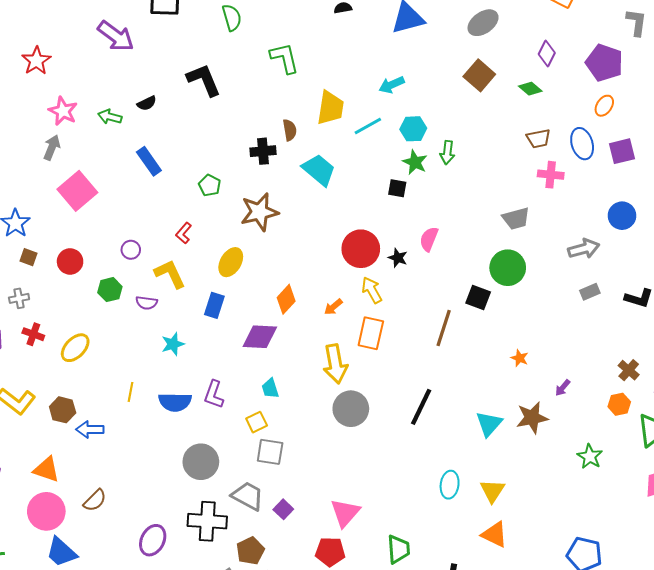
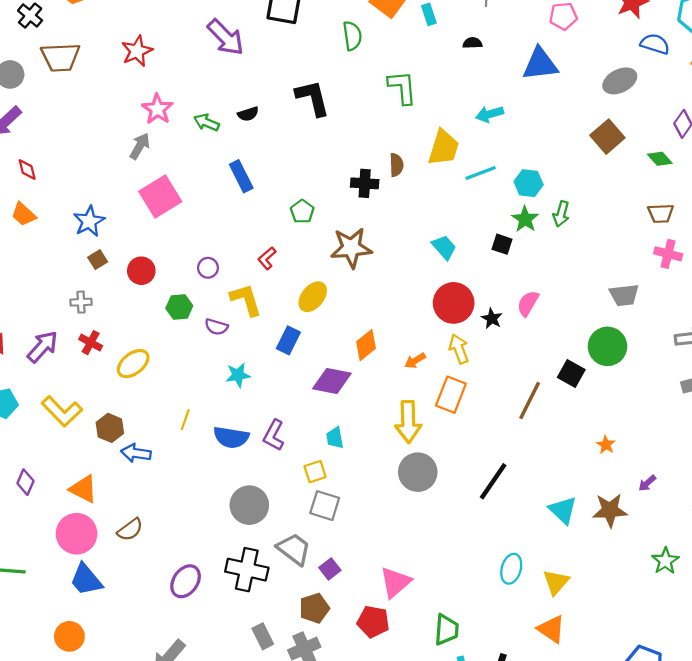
cyan arrow: (392, 85) -> (490, 114), moved
cyan trapezoid: (319, 170) -> (444, 247), moved, size x0.7
brown square: (29, 257) -> (98, 260), turned 30
cyan triangle: (489, 424) -> (563, 510), turned -36
brown pentagon: (250, 551) -> (314, 608), moved

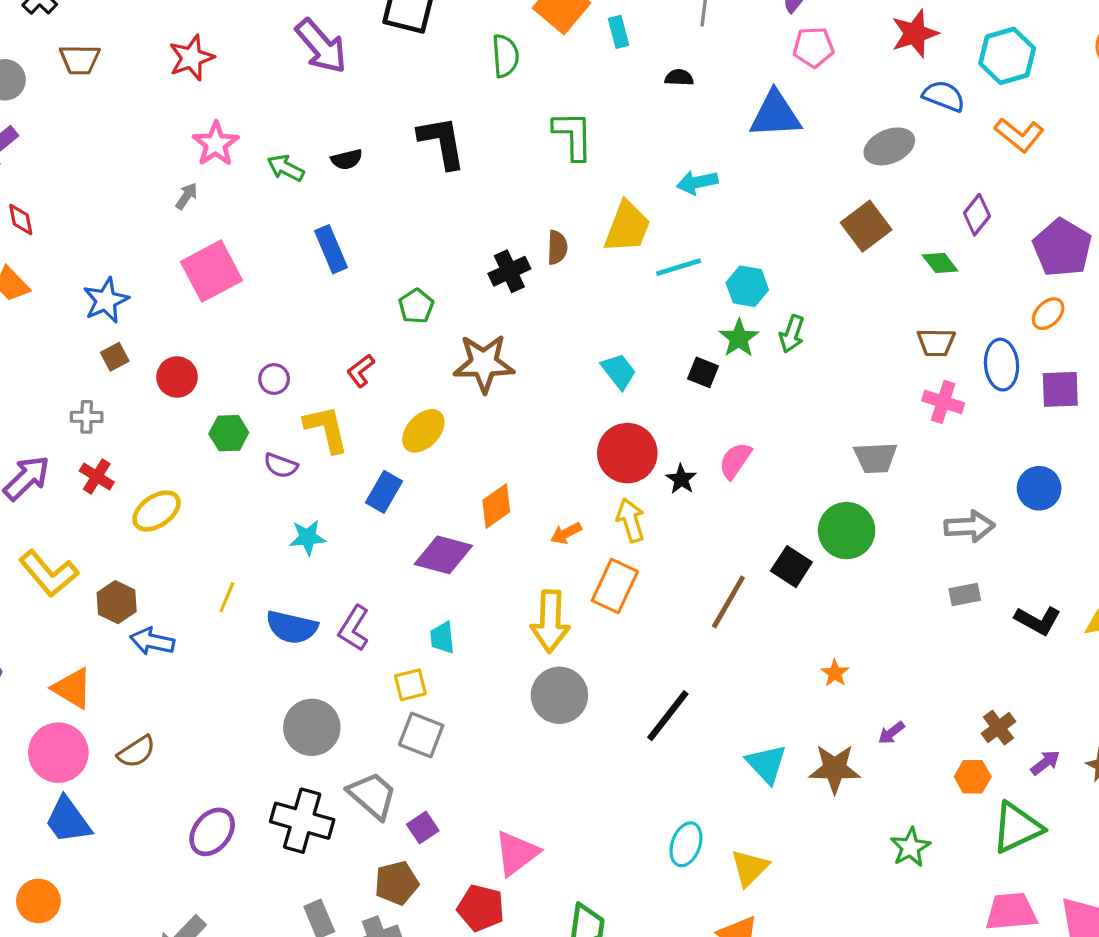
brown trapezoid: (60, 57) -> (80, 60), size x0.7
gray arrow: (140, 146) -> (186, 196), size x0.7
black cross: (365, 183) -> (509, 271), turned -32

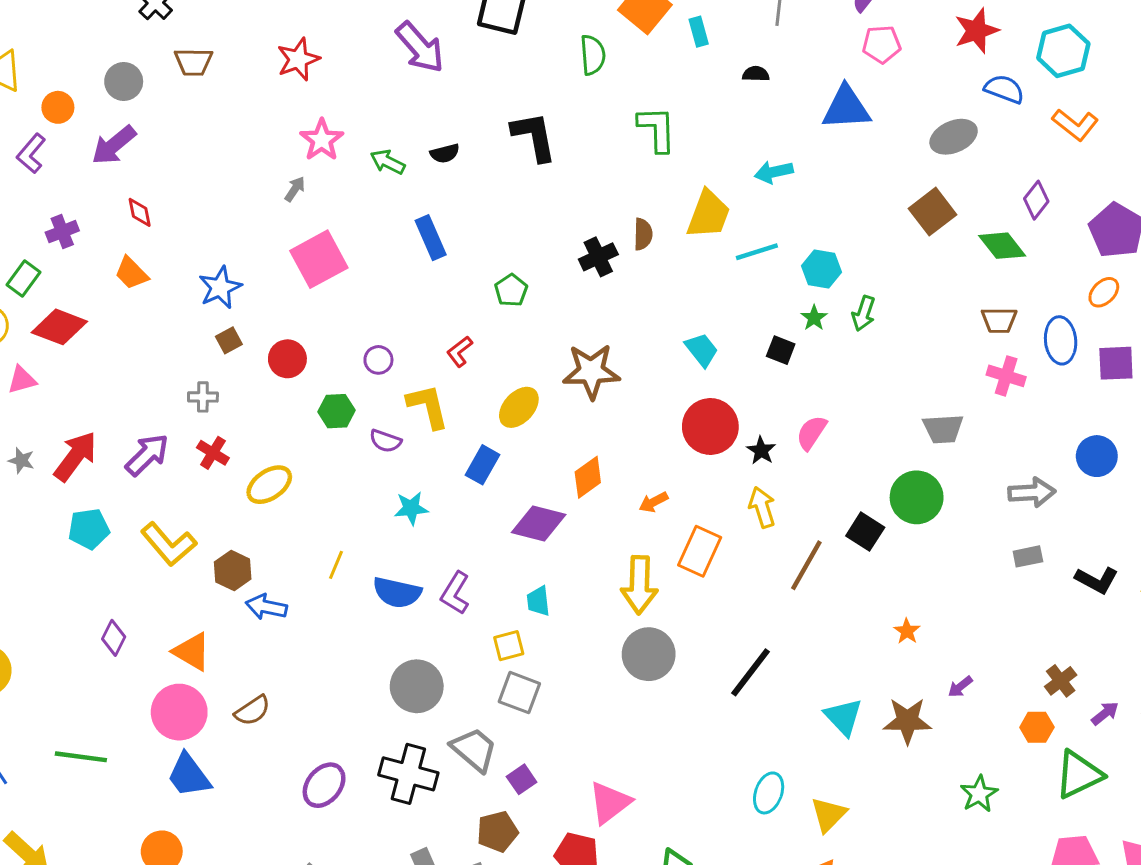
green diamond: (940, 263) -> (1002, 246), size x1.4
green star: (739, 338) -> (814, 318), size x0.7
brown star: (484, 363) -> (591, 371), moved
yellow arrow: (631, 520) -> (762, 507), moved

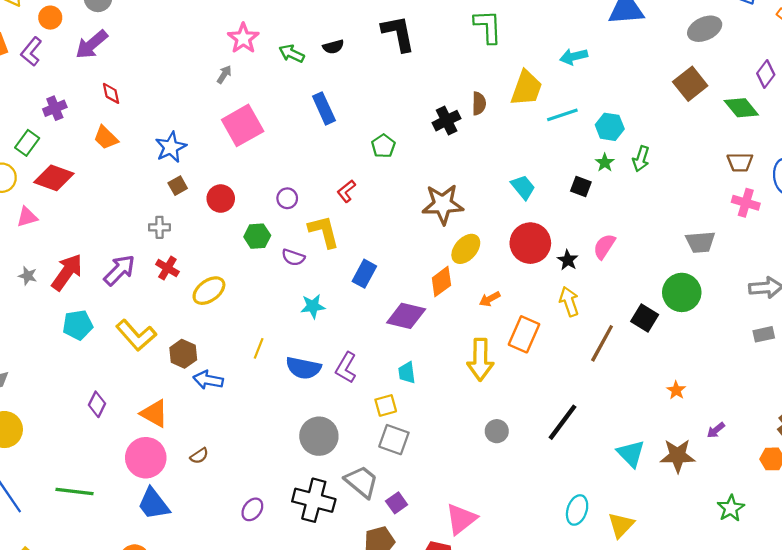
yellow ellipse: (519, 407) -> (466, 249), moved
gray circle: (649, 654) -> (497, 431), moved, size x0.6
brown semicircle: (252, 711) -> (199, 456), size x0.7
purple ellipse: (324, 785) -> (252, 509), size x0.7

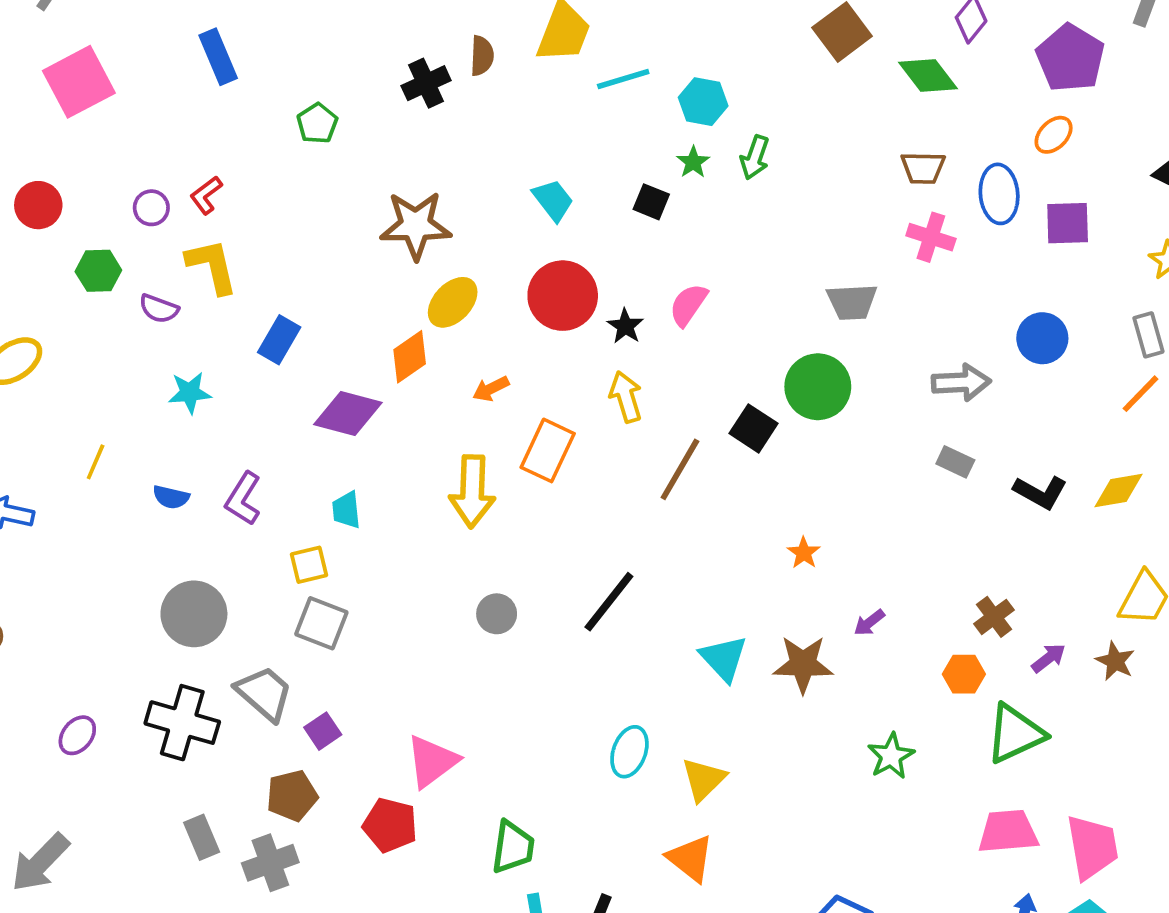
red L-shape: (346, 191) -> (206, 195), moved
gray rectangle: (764, 334) -> (955, 462), turned 36
blue semicircle: (303, 368) -> (171, 497), size x0.6

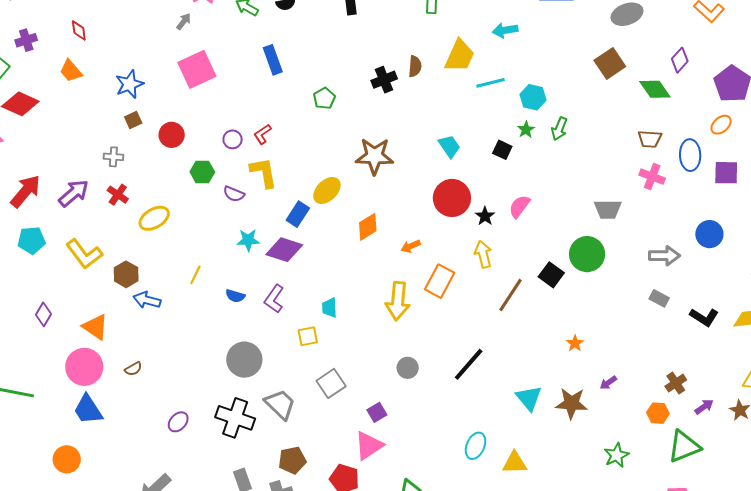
yellow ellipse: (453, 302) -> (327, 190), moved
purple diamond: (348, 414) -> (284, 250), moved
gray square: (321, 623) -> (331, 383), moved, turned 32
purple square: (323, 731) -> (377, 412), moved
yellow triangle: (704, 779) -> (515, 463), turned 40

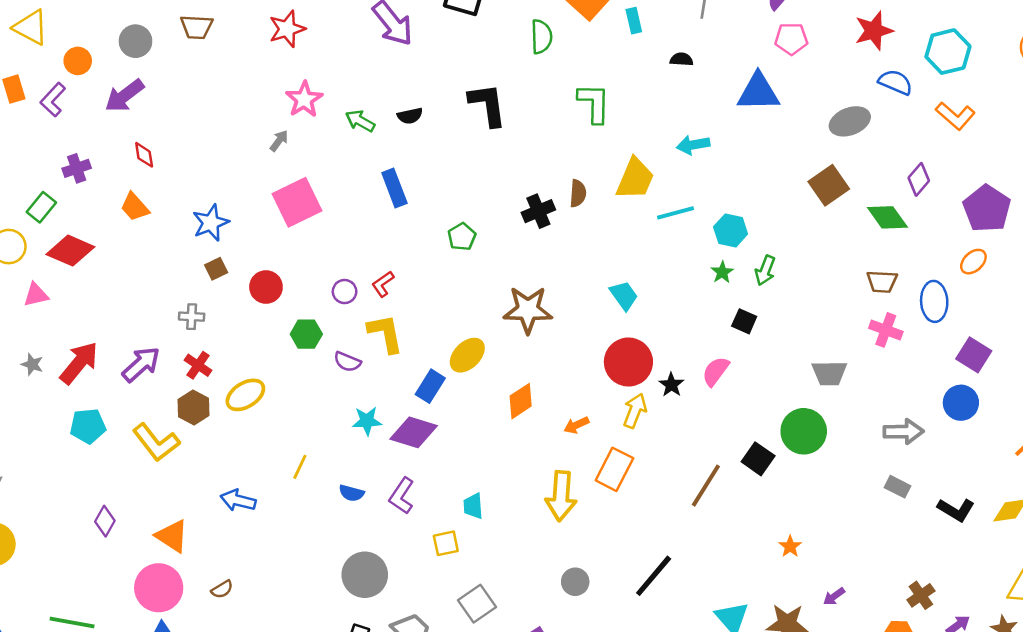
black square: (502, 150) -> (744, 321), moved
purple square: (726, 173) -> (974, 355), moved, turned 32
yellow arrow: (483, 254) -> (635, 411), moved, turned 36
brown hexagon: (126, 274) -> (194, 408), moved

